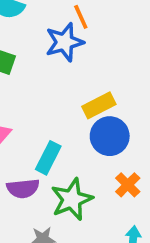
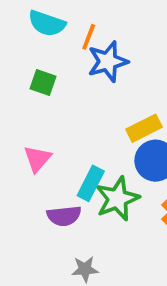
orange line: (81, 17) -> (89, 37), moved, turned 45
green star: (72, 199) -> (117, 199), moved

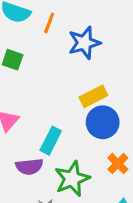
blue star: (108, 62) -> (84, 43), moved
green star: (117, 199) -> (72, 179), moved

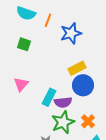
orange cross: (118, 164) -> (88, 121), moved
purple semicircle: (29, 167) -> (63, 102), moved

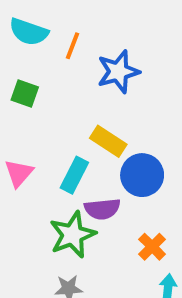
yellow rectangle: (77, 68) -> (108, 141), moved, turned 60
cyan rectangle: (49, 97) -> (74, 175), moved
green star: (63, 122) -> (72, 235), moved

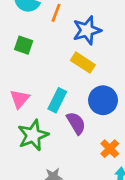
yellow rectangle: (108, 141) -> (83, 63), moved
purple semicircle: (102, 209) -> (76, 123), turned -115
green star: (72, 235) -> (33, 135), moved

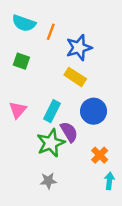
green star: (33, 135) -> (51, 143), moved

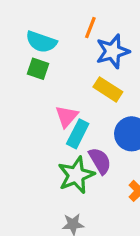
cyan semicircle: (24, 23) -> (41, 42), moved
orange line: (51, 32) -> (90, 28), moved
pink triangle: (18, 110) -> (67, 116), moved

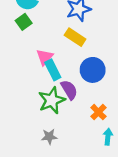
green square: (38, 69) -> (24, 22), turned 35
cyan rectangle: (78, 134) -> (53, 70), turned -54

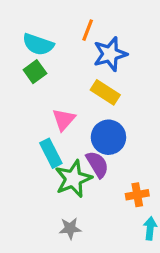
cyan rectangle: (53, 70) -> (51, 153), moved
blue circle: (93, 70) -> (108, 137), moved
orange cross: (98, 112) -> (137, 195), turned 35

